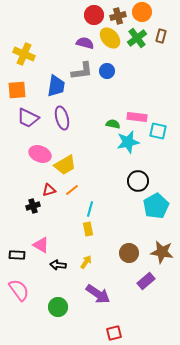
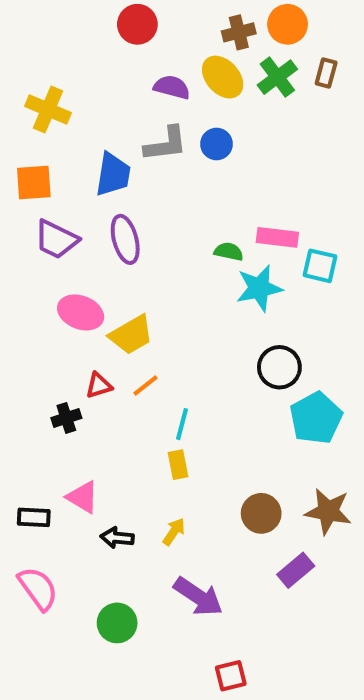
red circle: (94, 15) -> (137, 24), moved

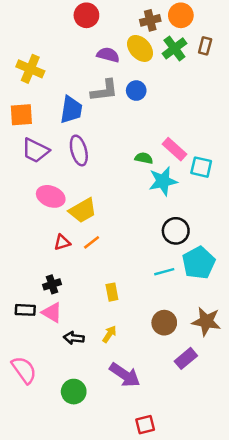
pink rectangle: (277, 237) -> (174, 149), turned 35
black cross: (66, 418) -> (52, 284), moved
cyan line: (182, 424) -> (164, 272), moved, turned 60
black rectangle: (34, 517) -> (25, 310), moved

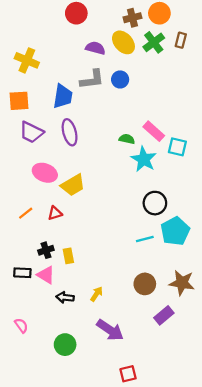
cyan star: (163, 181) -> (144, 159), turned -30
orange line: (92, 242) -> (26, 213), moved
yellow rectangle: (112, 292) -> (68, 256), moved
pink semicircle: (24, 370) -> (21, 325), size x0.6

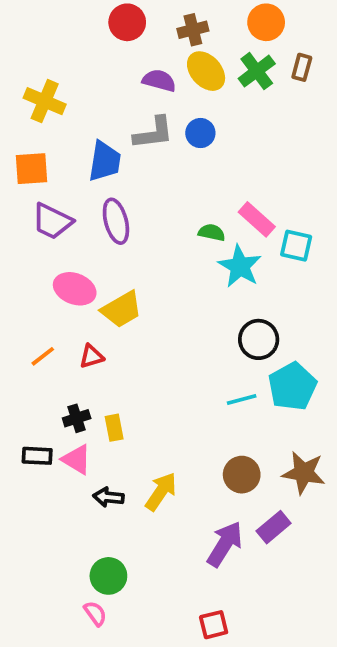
brown cross: (132, 18) -> (193, 30), moved
yellow arrow: (97, 294) -> (161, 491), size x1.5
pink semicircle: (21, 325) -> (95, 613), moved
purple arrow: (110, 330) -> (225, 544), moved, turned -92

